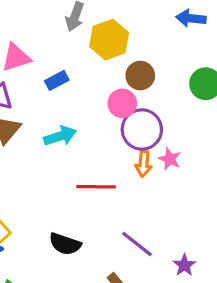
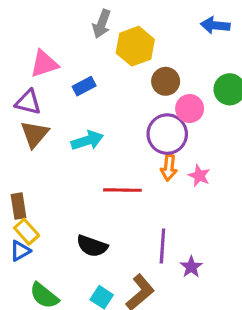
pink circle: (122, 103) -> (190, 109), moved
pink star: (170, 159) -> (199, 176), moved
purple line: (137, 244) -> (162, 246), turned 56
purple star: (184, 265) -> (191, 267), moved

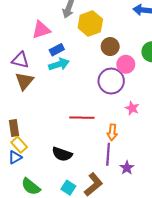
pink triangle: (44, 64) -> (41, 30), moved
cyan arrow: (87, 140) -> (59, 64), moved
orange arrow: (169, 168) -> (112, 132), moved

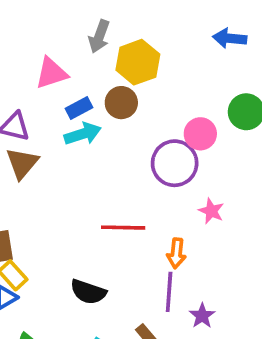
brown circle: (110, 47) -> (121, 103), moved

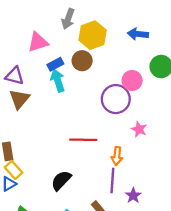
blue arrow: (230, 38) -> (138, 34), moved
cyan arrow: (83, 134) -> (58, 80), turned -90
black semicircle: (88, 292) -> (61, 180), turned 115

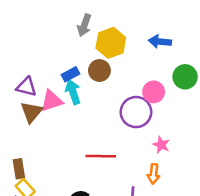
pink triangle: (38, 42) -> (52, 101), moved
orange arrow: (117, 156) -> (154, 174), moved

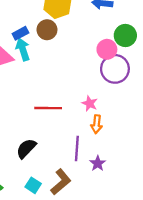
pink circle: (154, 92) -> (107, 49), moved
purple circle: (136, 112) -> (115, 69), moved
pink star: (161, 145) -> (90, 103), moved

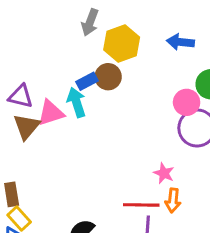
blue rectangle: (20, 33) -> (87, 81), moved
red line: (48, 108) -> (141, 205), moved

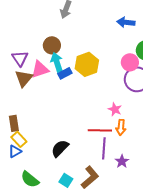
yellow hexagon: (122, 44) -> (87, 64), moved
brown circle: (108, 77) -> (52, 45), moved
blue rectangle: (87, 81) -> (65, 73), moved
purple triangle: (21, 96) -> (20, 58), turned 42

